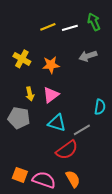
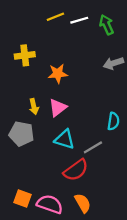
yellow line: (48, 27) -> (55, 17), moved
white line: (70, 28) -> (79, 20), moved
gray arrow: (88, 56) -> (113, 63), moved
yellow cross: (22, 59) -> (25, 55), moved, turned -36

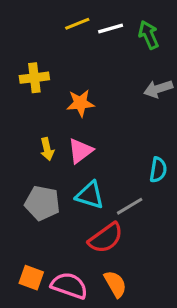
gray pentagon: (21, 134) -> (42, 203), moved

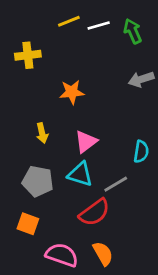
yellow cross: (34, 78) -> (28, 55), moved
pink triangle: (80, 151) -> (86, 142), moved
orange square: (31, 278) -> (28, 224), moved

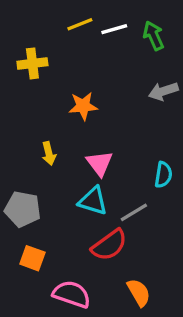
pink triangle: (86, 142) -> (100, 163), turned -30
gray pentagon: (38, 181) -> (23, 209), moved
orange semicircle: (103, 254) -> (139, 293), moved

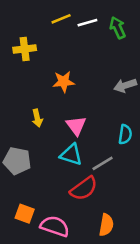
gray arrow: (163, 91) -> (125, 85), moved
orange square: (32, 258) -> (25, 214), moved
orange semicircle: (139, 293) -> (106, 225), turned 40

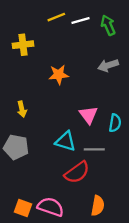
gray arrow: (125, 85) -> (108, 65), moved
yellow arrow: (37, 118) -> (22, 109), moved
pink triangle: (76, 126) -> (89, 115), moved
gray line: (103, 163) -> (94, 149), turned 30
orange square: (25, 214) -> (23, 208), moved

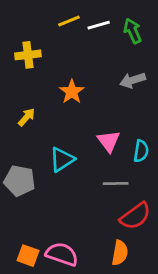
orange star: (59, 75) -> (72, 92), turned -30
yellow arrow: (22, 109) -> (27, 117), moved, turned -126
cyan triangle: (66, 141) -> (62, 159), moved, turned -50
red semicircle: (77, 172) -> (135, 216), moved

